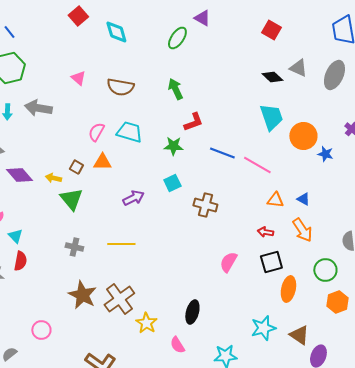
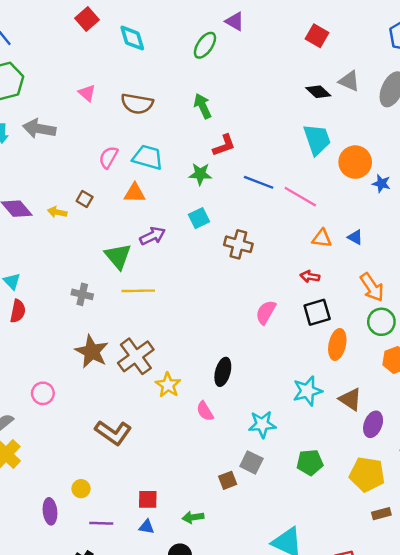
orange triangle: (102, 162) -> (135, 193), moved
green triangle: (71, 199) -> (118, 256), moved
orange arrow: (302, 230) -> (372, 287), moved

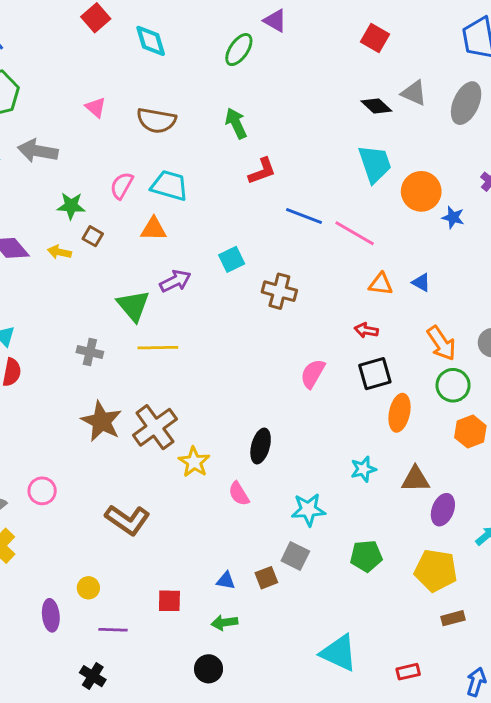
green star: (200, 174) -> (71, 206), moved
cyan star: (307, 391) -> (363, 469), size x0.7
pink circle: (43, 393) -> (42, 491), moved
brown triangle: (350, 399) -> (415, 479), turned -35
blue triangle: (147, 527) -> (226, 581), moved

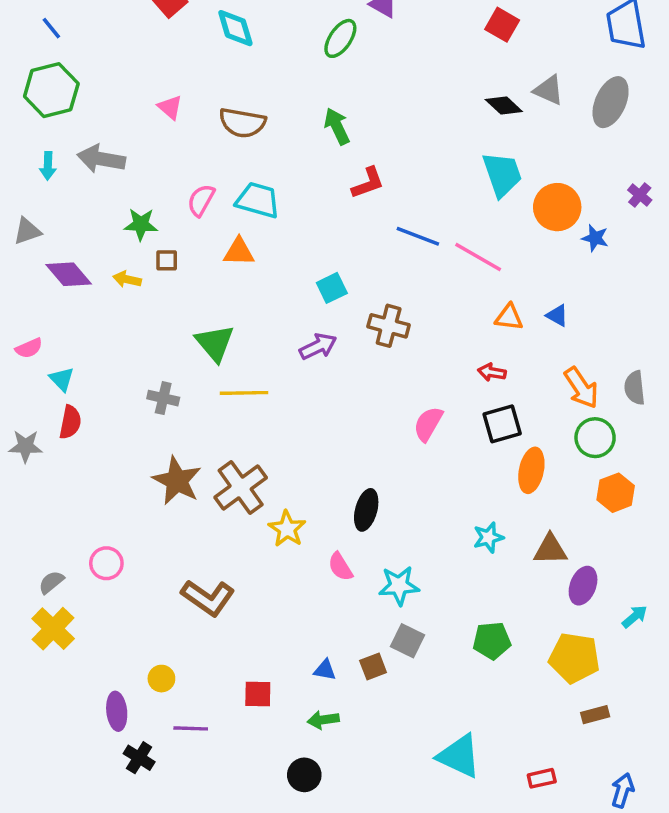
brown square: (93, 236) -> (167, 260), turned -30
purple arrow: (175, 281) -> (318, 346), moved
cyan star: (308, 510) -> (399, 586), moved
black cross: (93, 676) -> (139, 758), moved

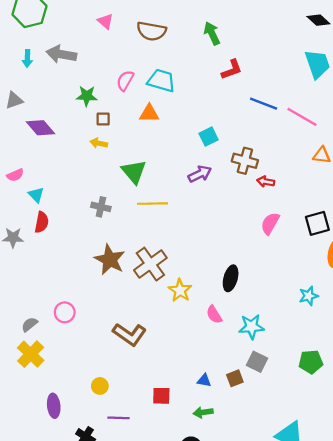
yellow arrow: (127, 279) -> (99, 143), moved
red arrow: (492, 372) -> (266, 182), moved
purple ellipse: (117, 711) -> (54, 406), moved

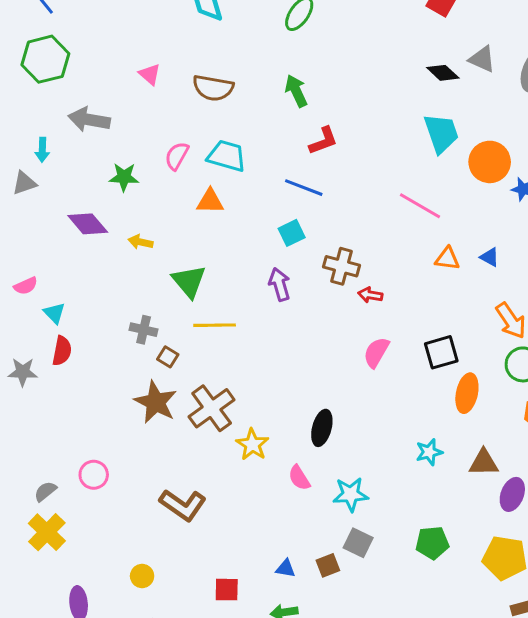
cyan arrow: (27, 59) -> (42, 150), moved
blue line: (264, 104) -> (304, 188), moved
brown square: (103, 119) -> (168, 357), moved, turned 32
purple diamond: (41, 128) -> (88, 224), moved
purple arrow: (200, 174) -> (280, 284), turned -80

